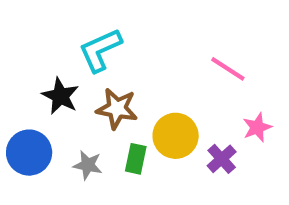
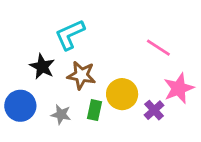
pink star: (257, 127) -> (179, 88), size x1.5

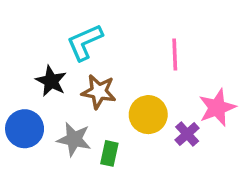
pink line: (158, 48) -> (175, 55), moved, turned 55
green rectangle: (94, 110) -> (109, 153), moved
gray star: (61, 114) -> (74, 139), size x1.4

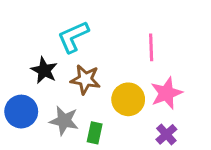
pink star: (217, 108) -> (166, 93), moved
purple cross: (187, 134) -> (166, 134), moved

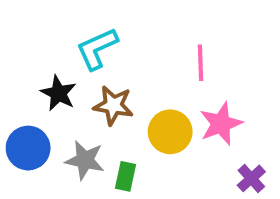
purple cross: (166, 134) -> (251, 178), moved

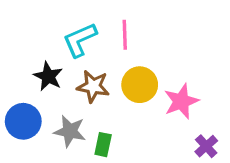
pink line: (201, 63) -> (125, 35), moved
yellow circle: (170, 132) -> (140, 85), moved

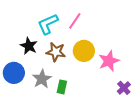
pink line: (125, 35) -> (75, 21), turned 36
gray star: (70, 131) -> (42, 79), turned 30

